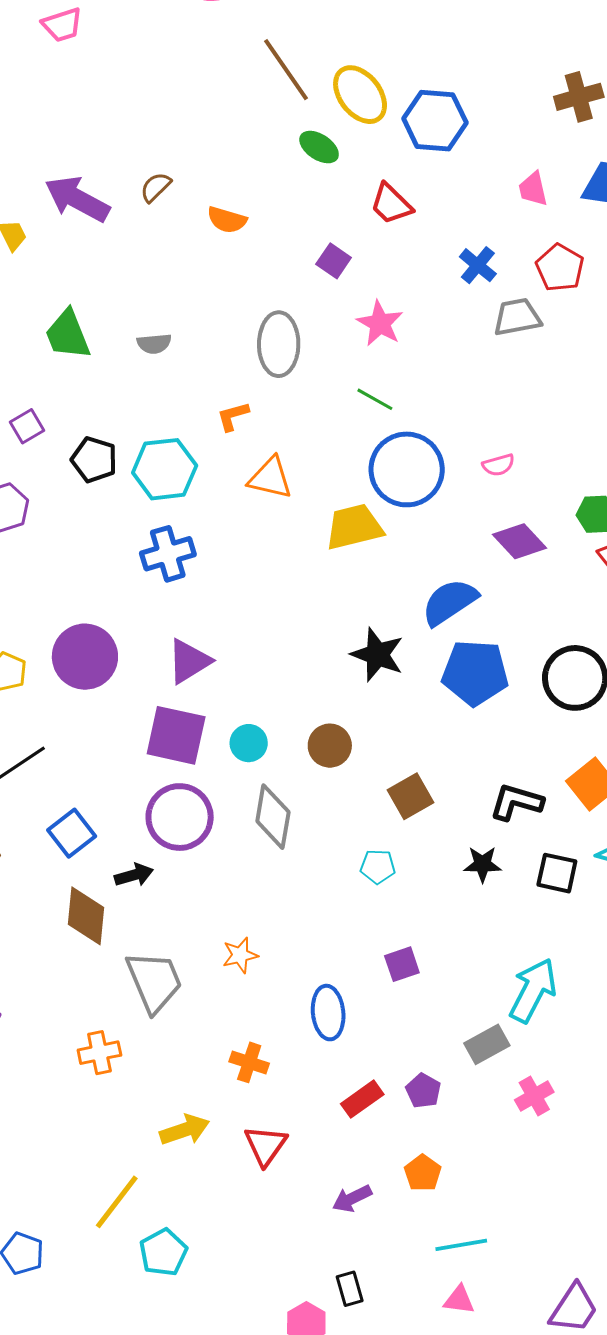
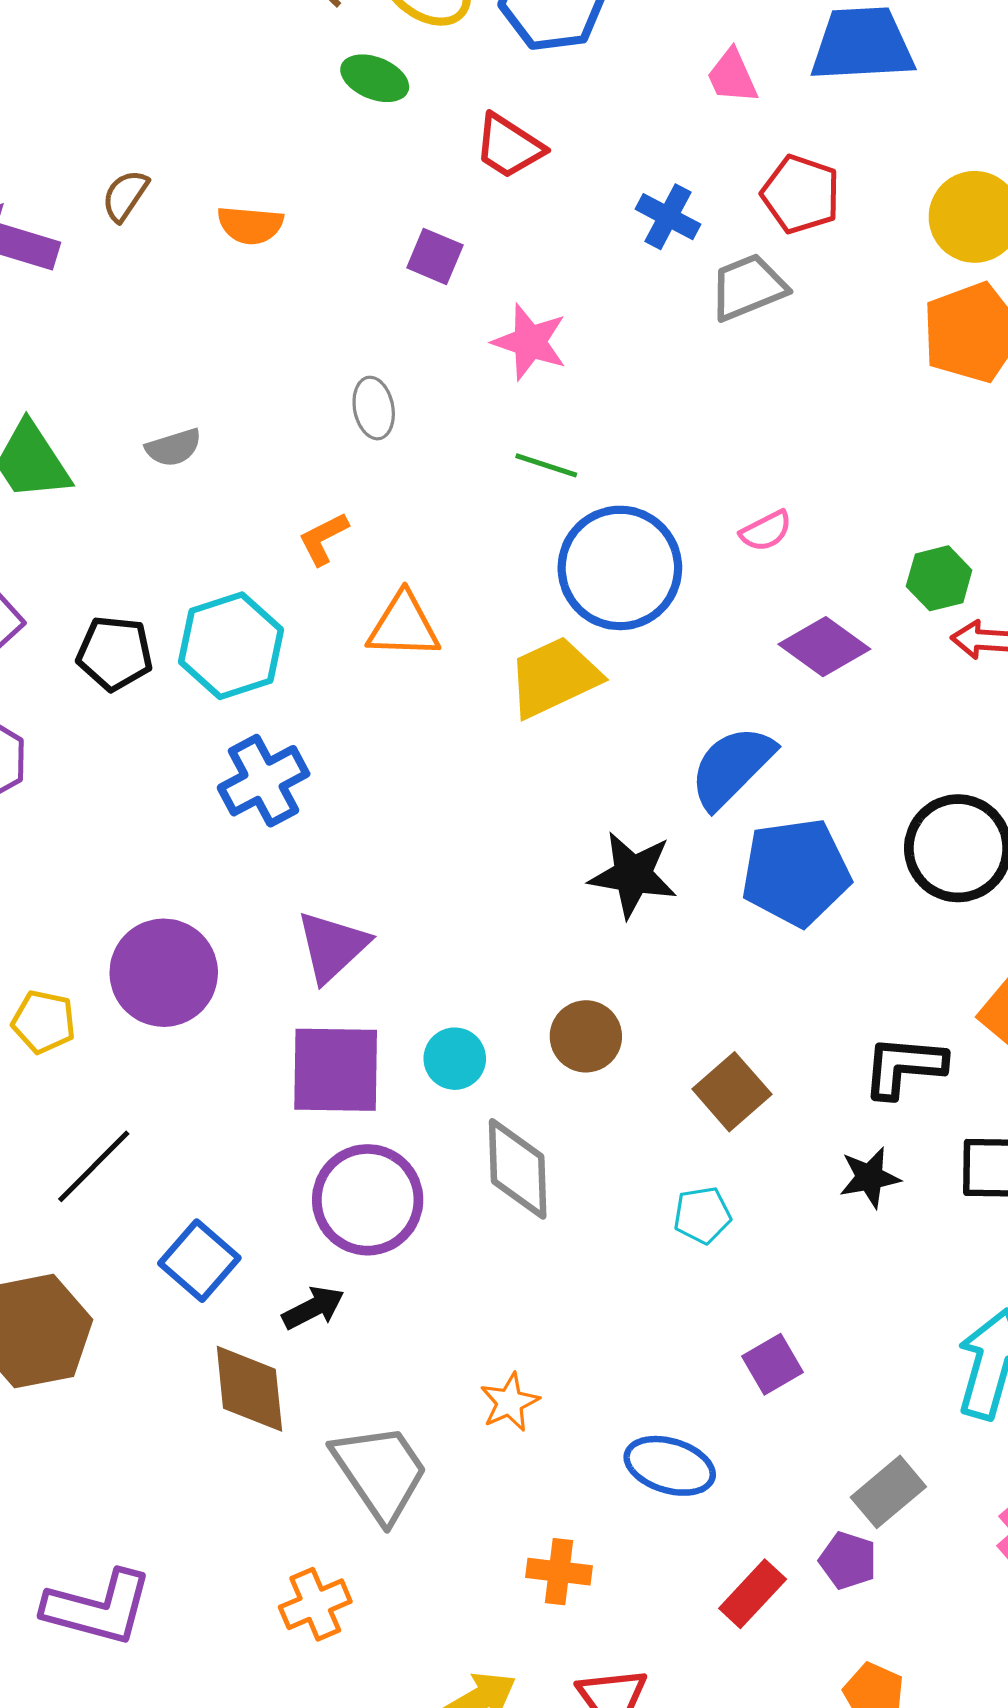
gray ellipse: (279, 344) -> (374, 408), size x0.6
blue ellipse: (328, 1013) -> (670, 1466), turned -56
gray rectangle: (487, 1044) -> (888, 1492), moved

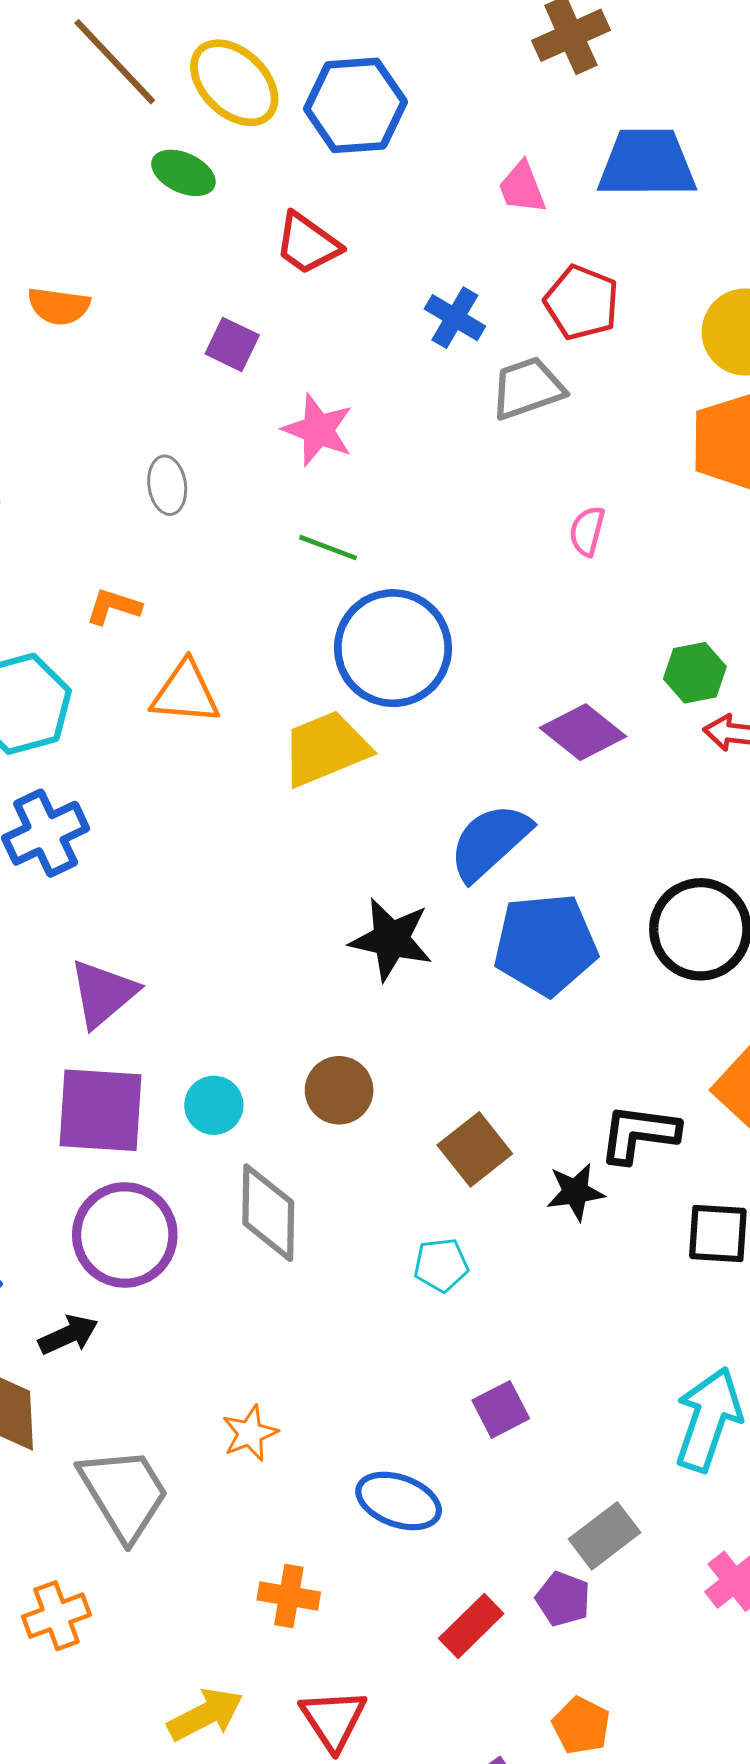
pink semicircle: (766, 531) -> (587, 531), moved, turned 129
orange L-shape: (323, 539) -> (113, 607), turned 42
black star: (870, 1177) -> (575, 1192), moved

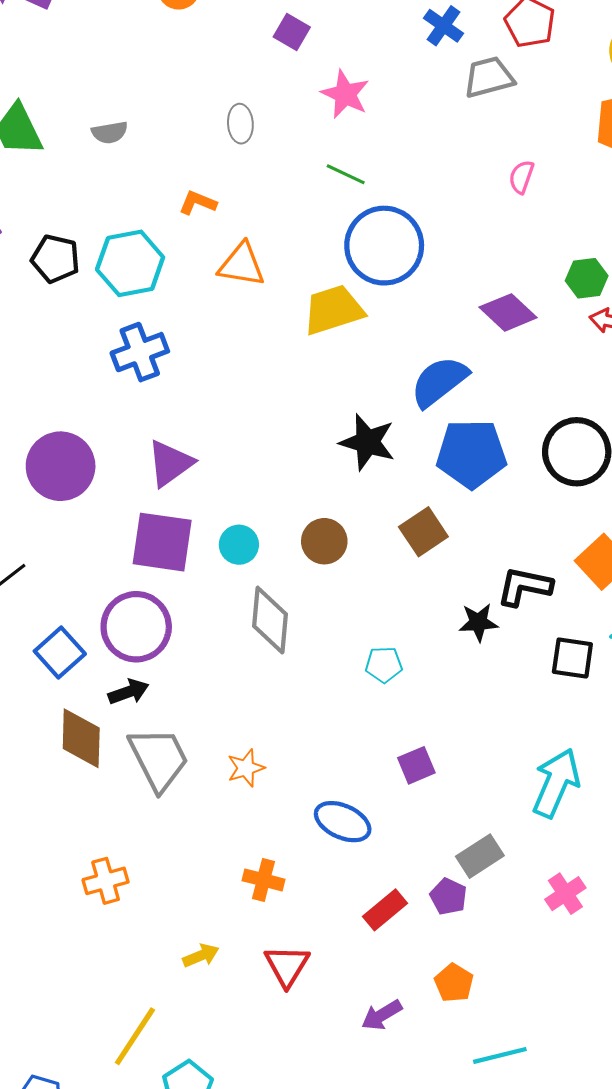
brown square: (475, 1149) -> (423, 532), moved
purple circle: (125, 1235) -> (136, 627), moved
gray trapezoid: (124, 1493) -> (159, 759), moved
yellow arrow: (205, 1714) -> (201, 956), size x0.7

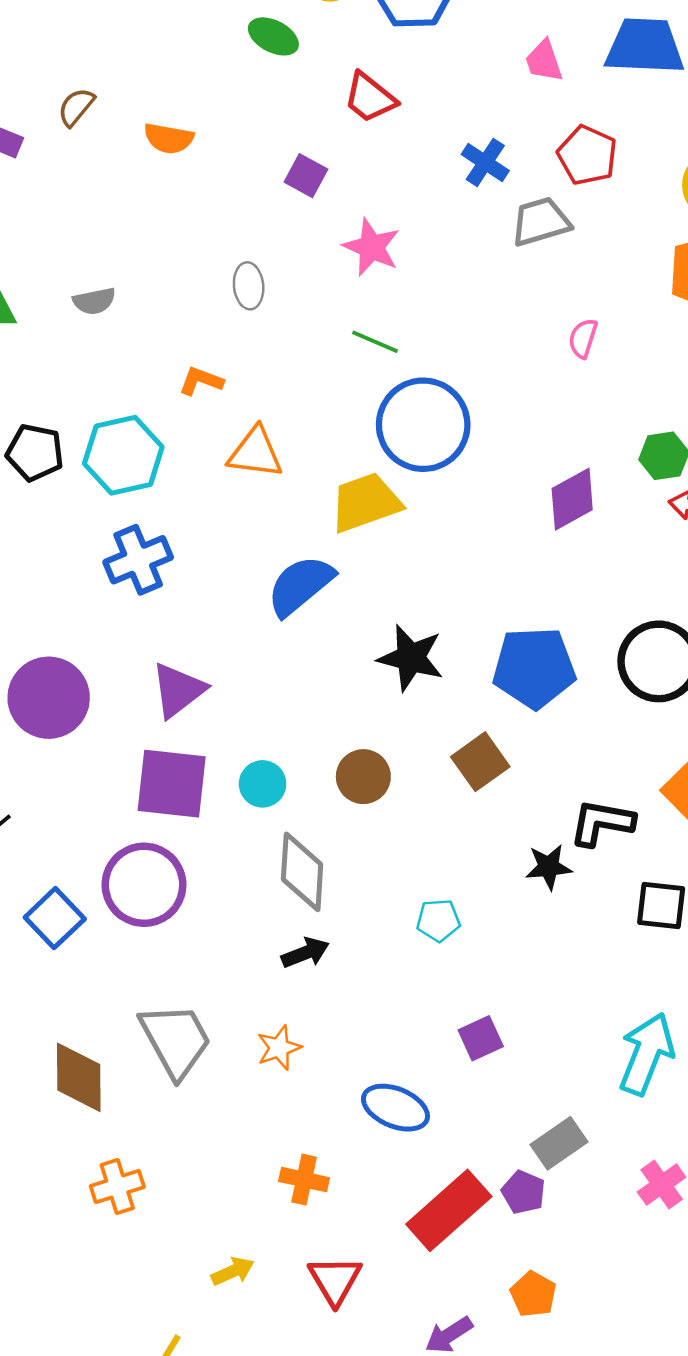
purple diamond: (508, 312) -> (572, 499), turned -70
blue semicircle: (439, 381) -> (300, 585), moved
black arrow: (128, 692) -> (305, 953), moved
brown diamond: (81, 738) -> (79, 1077), moved
red rectangle: (385, 910) -> (449, 1210), size x1.6

